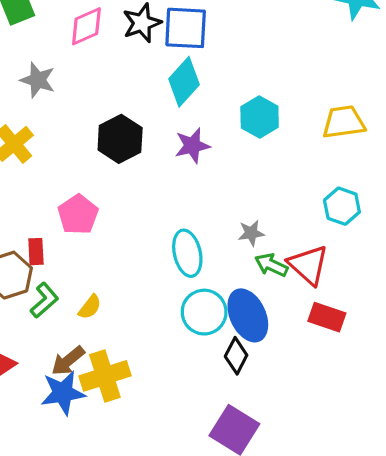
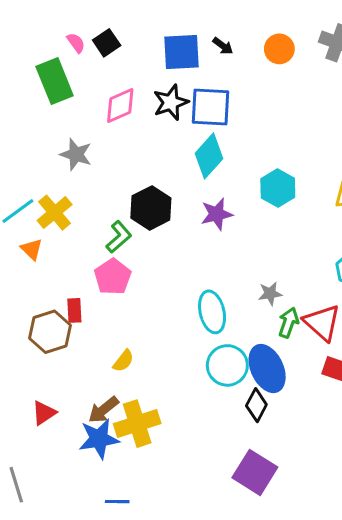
green arrow: (271, 265) -> (288, 323), turned 84
green L-shape: (44, 300) -> (119, 237), moved

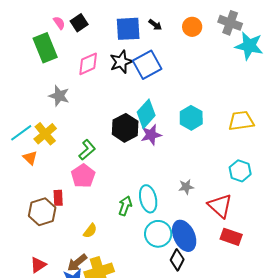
blue square: (211, 107) -> (147, 65), turned -32
cyan diamond: (209, 156) -> (146, 114), moved
black hexagon: (151, 208) -> (125, 128), moved
green arrow: (288, 323) -> (125, 206), moved

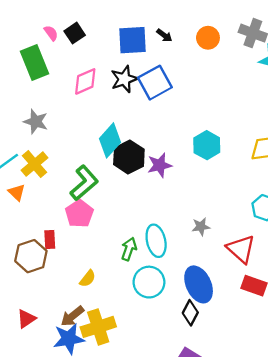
gray star: (59, 96) -> (36, 122), moved
cyan diamond: (146, 114) -> (110, 140), moved
green L-shape: (87, 150) -> (84, 183), size x1.4
cyan circle: (158, 234) -> (149, 282), moved

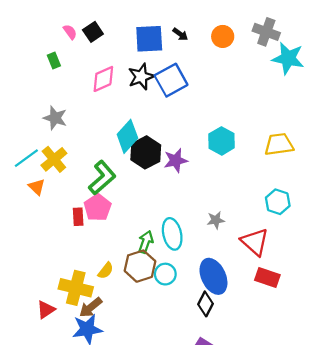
green rectangle: (34, 63) -> (54, 61), size x0.5
red rectangle: (50, 240) -> (78, 217), moved
brown hexagon: (31, 256) -> (140, 266), moved
cyan circle: (149, 282) -> (165, 274), size x0.7
yellow cross: (98, 327) -> (76, 288), moved, turned 32

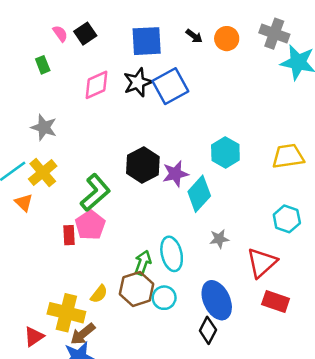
black arrow: (180, 34) -> (194, 36), moved
cyan diamond: (127, 136) -> (199, 194), moved
red triangle: (255, 242) -> (262, 263), turned 36

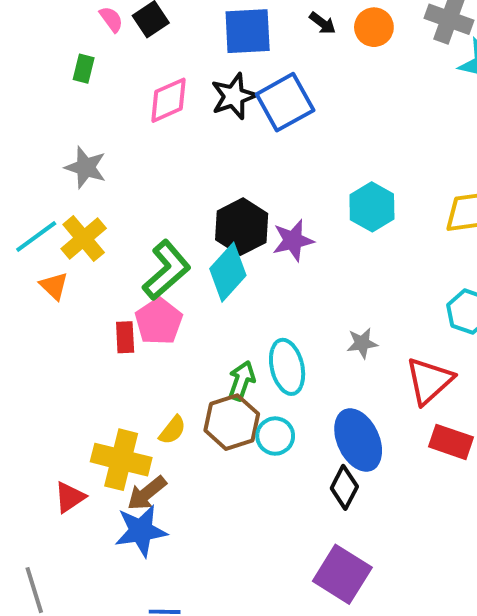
green rectangle: (43, 65) -> (84, 69), turned 36
cyan diamond: (199, 194) -> (228, 272), moved

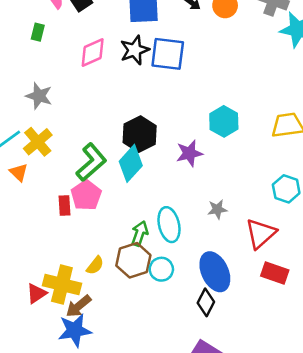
blue square: (285, 102) -> (168, 54), turned 36
purple star: (293, 240) -> (189, 153), moved
red triangle: (70, 497) -> (36, 293), moved

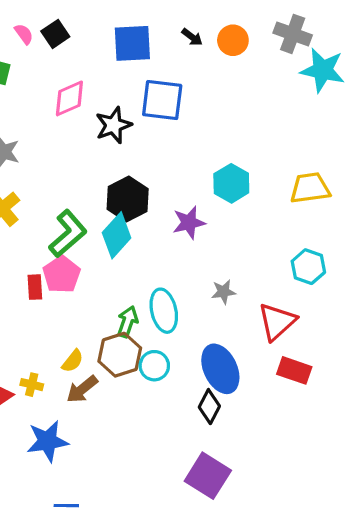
black star: (135, 50) -> (113, 125), moved
yellow cross: (62, 284) -> (32, 385), size x0.5
brown arrow: (79, 306) -> (82, 389), moved

